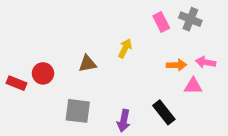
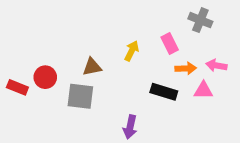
pink rectangle: (161, 22) -> (170, 44), moved
gray square: (78, 111) -> (80, 96), moved
black rectangle: (164, 112) -> (164, 92), moved, turned -35

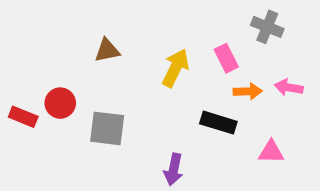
yellow arrow: (132, 51) -> (175, 68), size x1.4
brown triangle: (92, 67) -> (107, 50), moved
pink triangle: (203, 90) -> (271, 152), moved

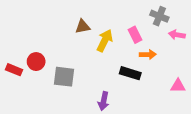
brown triangle: (107, 50) -> (83, 27), moved
pink arrow: (289, 87) -> (177, 35), moved
pink triangle: (271, 152) -> (178, 86), moved

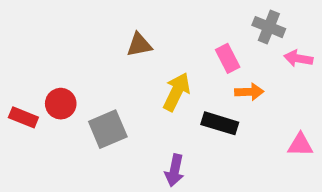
yellow arrow: (105, 41) -> (177, 92), moved
gray square: (64, 77) -> (108, 129), turned -30

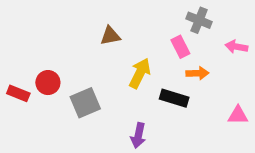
gray cross: (269, 27) -> (199, 20), moved

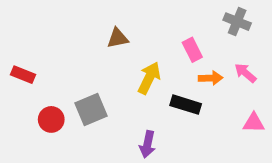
gray cross: (199, 20) -> (237, 22), moved
pink arrow: (236, 47) -> (245, 73), moved, turned 30
red circle: (48, 83) -> (51, 119), moved
red rectangle: (18, 93) -> (23, 75), moved

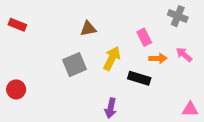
red rectangle: (23, 75) -> (17, 25), moved
gray square: (91, 110) -> (75, 65), moved
red circle: (51, 119) -> (16, 89), moved
pink triangle: (254, 123) -> (190, 109), moved

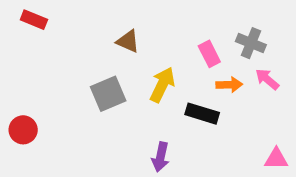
gray cross: (178, 16) -> (251, 43), moved
red rectangle: (17, 25) -> (34, 20), moved
brown triangle: (88, 29) -> (128, 41), turned 35

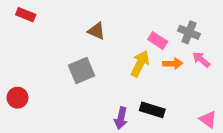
pink rectangle: (209, 54) -> (158, 40), turned -30
yellow arrow: (162, 85) -> (140, 64), moved
black rectangle: (202, 114) -> (152, 110), moved
pink triangle: (276, 159) -> (208, 119), turned 36

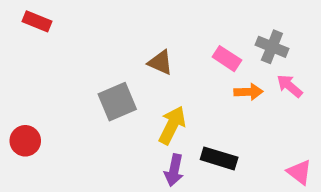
brown triangle: (96, 31) -> (160, 62), moved
yellow arrow: (140, 64) -> (172, 125), moved

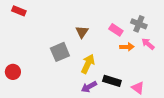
brown triangle: (160, 62) -> (82, 32), turned 40
purple arrow: (174, 170) -> (89, 87), turned 49
pink triangle: (299, 172) -> (138, 88), moved

